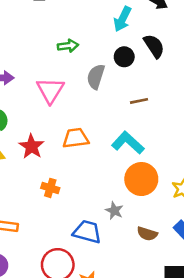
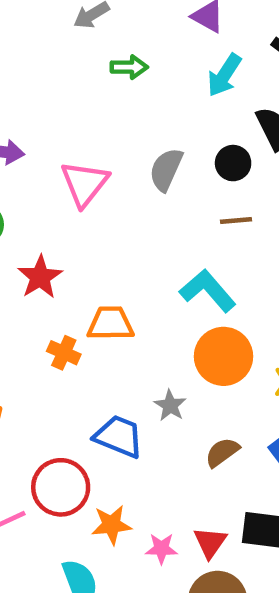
green arrow: (68, 46) -> (129, 67), moved
black circle: (124, 57) -> (233, 163), moved
orange trapezoid: (76, 138) -> (110, 324), moved
brown semicircle: (147, 234) -> (222, 452), turned 120

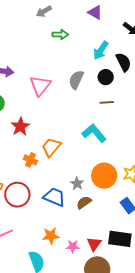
cyan arrow: (224, 75) -> (101, 50), moved
orange trapezoid: (110, 324) -> (51, 147), turned -50
orange circle: (223, 356) -> (104, 176), moved
brown semicircle: (222, 452) -> (84, 202), moved
red circle: (61, 487) -> (17, 195), moved

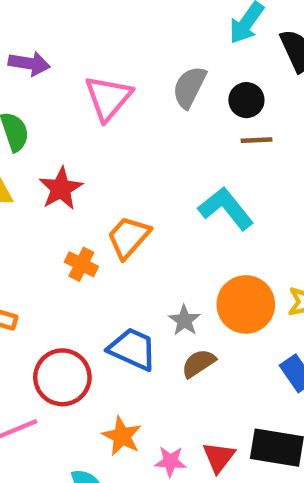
black circle: (106, 77) -> (246, 100), moved
red circle: (17, 195) -> (62, 377), moved
orange star: (51, 236) -> (122, 436), turned 30

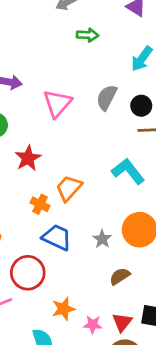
blue trapezoid: (132, 349) -> (57, 237), moved
brown semicircle: (198, 363) -> (120, 276), moved
orange star: (122, 436) -> (63, 309), turned 30

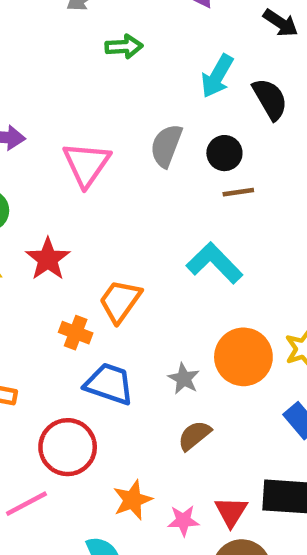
brown semicircle: (120, 276) -> (194, 436), moved

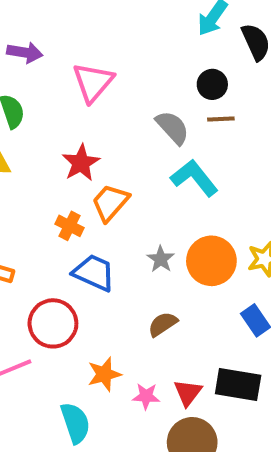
gray semicircle: (166, 146) -> (173, 127), moved, turned 111
red star: (48, 259) -> (81, 163), moved
gray star: (184, 379) -> (161, 259), moved

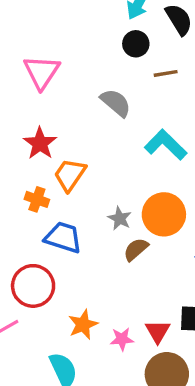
black circle: (212, 84) -> (136, 44), moved
brown line: (221, 119) -> (166, 73), moved
cyan L-shape: (194, 178) -> (166, 145), moved
brown semicircle: (163, 324) -> (136, 249), moved

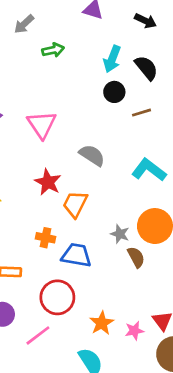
gray semicircle: (116, 103) -> (92, 155), moved
orange cross: (37, 199) -> (45, 238), moved
brown semicircle: (136, 249) -> (136, 257), turned 110

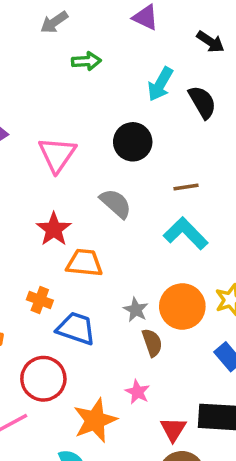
black circle: (114, 92) -> (133, 142), moved, size x1.4
brown line: (141, 113) -> (186, 187), moved
orange trapezoid: (75, 204) -> (84, 263), turned 60
orange star: (102, 323) -> (95, 420), size x1.4
pink star: (134, 331) -> (137, 392), moved, turned 30

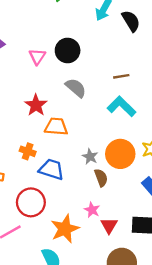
black circle: (133, 142) -> (68, 50), moved
pink triangle: (57, 154) -> (37, 57), size x0.7
red triangle: (173, 429) -> (109, 225), moved

